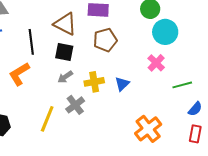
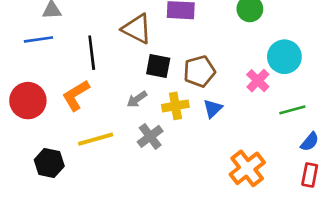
cyan circle: (165, 32) -> (284, 57), moved
brown pentagon: (105, 40) -> (199, 71), moved
black square: (64, 52) -> (158, 66), moved
yellow line: (47, 119) -> (96, 139), moved, turned 52

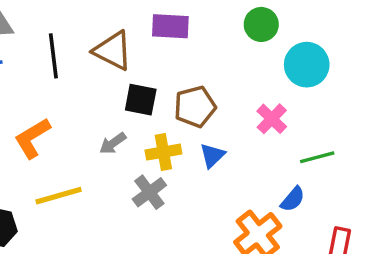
black line: (92, 53) -> (53, 56), moved
cyan circle: (284, 57) -> (307, 65), moved
gray cross: (150, 136) -> (149, 192), moved
blue semicircle: (310, 142) -> (293, 199), moved

